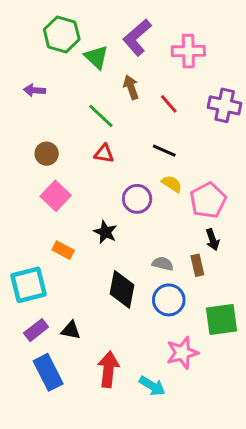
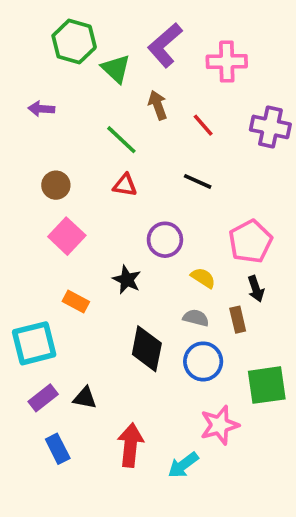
yellow semicircle: (172, 184) -> (203, 278), moved
blue rectangle: (48, 372) -> (58, 449), size x0.7
cyan arrow: (152, 386) -> (183, 465), turned 112

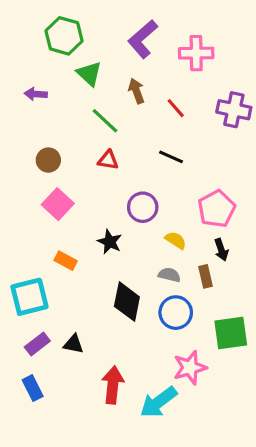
green triangle: (116, 69) -> (89, 74), moved
blue rectangle: (58, 449) -> (33, 388), moved
cyan arrow: (183, 465) -> (158, 402), size x1.4

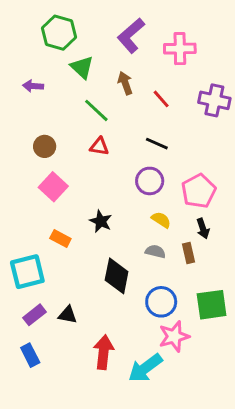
purple circle: (143, 207) -> (150, 181), moved
blue circle: (176, 313) -> (161, 302), moved

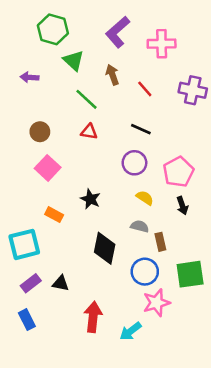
brown rectangle: (188, 253) -> (160, 242), moved
cyan arrow: (145, 368) -> (131, 331), size x0.7

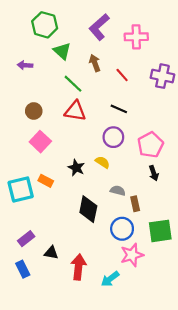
red triangle: (89, 132) -> (75, 111), size x1.5
yellow semicircle: (145, 198) -> (102, 162), moved
cyan square: (24, 244) -> (21, 190), moved
black triangle: (61, 283) -> (51, 253), moved

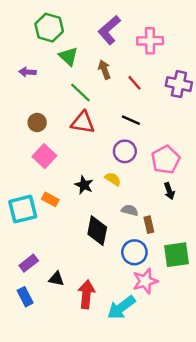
cyan arrow: (110, 279) -> (121, 308), size x1.4

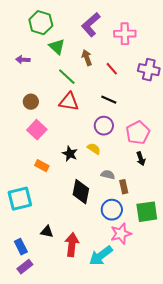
cyan square: (23, 209) -> (20, 199), moved
purple rectangle: (29, 263) -> (25, 267), moved

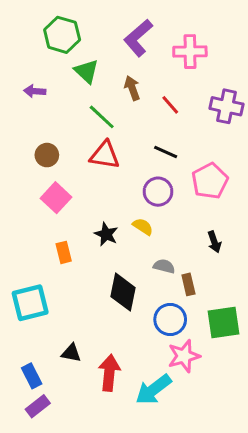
pink pentagon: (138, 133) -> (210, 181), moved
orange rectangle: (42, 166) -> (64, 252), turned 48

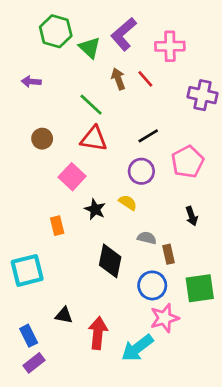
green triangle: (86, 71) -> (90, 48), moved
red line: (170, 105) -> (145, 79), moved
black line: (166, 152) -> (148, 136), turned -55
pink square: (56, 198) -> (72, 177), moved

